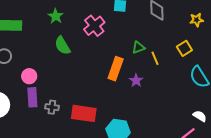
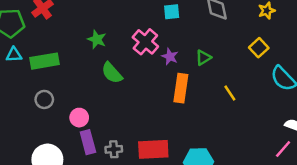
yellow line: (155, 58) -> (230, 93), moved
purple star: (136, 80) -> (170, 57), moved

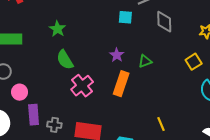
pink cross: (145, 42) -> (82, 86), moved
yellow line: (230, 93) -> (161, 124), moved
pink circle: (79, 118) -> (20, 92), moved

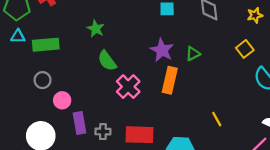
purple star: (117, 55) -> (162, 50), size x1.5

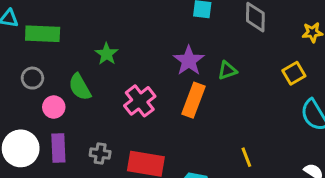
green star: (96, 29) -> (107, 54), moved
green semicircle: (107, 61) -> (80, 87), moved
purple rectangle: (80, 123) -> (58, 148), moved

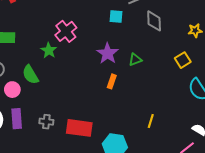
orange rectangle: (193, 100) -> (112, 81), size x0.6
pink cross: (140, 101) -> (66, 31), moved
yellow line: (246, 157) -> (151, 121), turned 40

